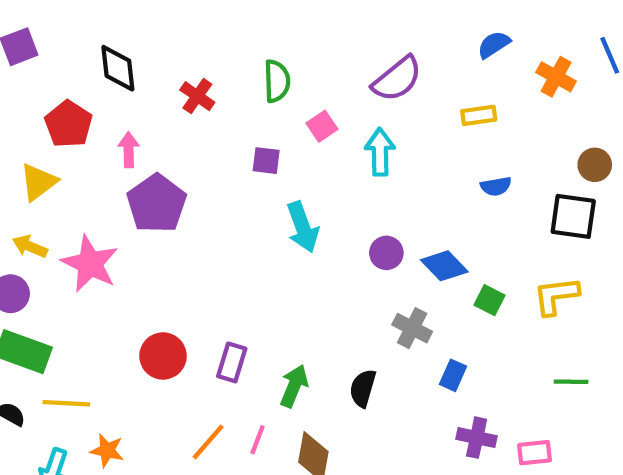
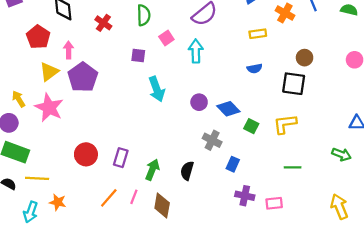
yellow rectangle: (479, 115) -> (258, 34), moved
yellow triangle: (38, 182) -> (49, 72), moved
yellow arrow: (30, 246) -> (19, 99), turned 35

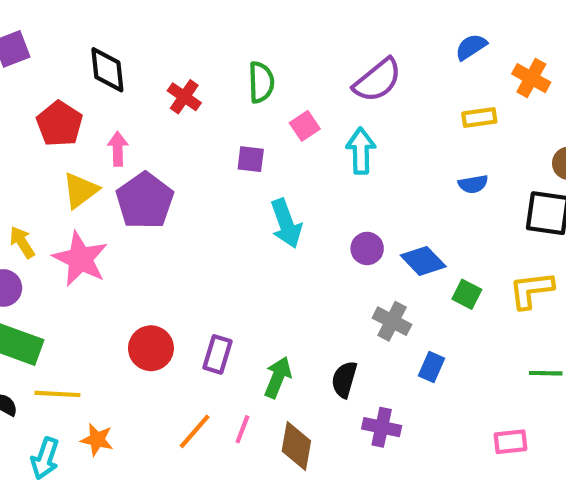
purple cross: (245, 196) -> (382, 427), moved

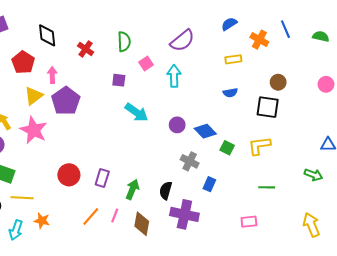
cyan arrow: (286, 224) -> (137, 112), turned -35
purple cross: (382, 427) -> (184, 214), size x1.5

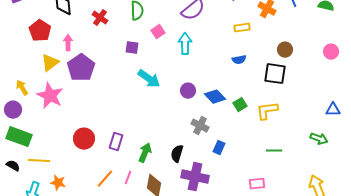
green square: (227, 148) -> (240, 105), moved, turned 32

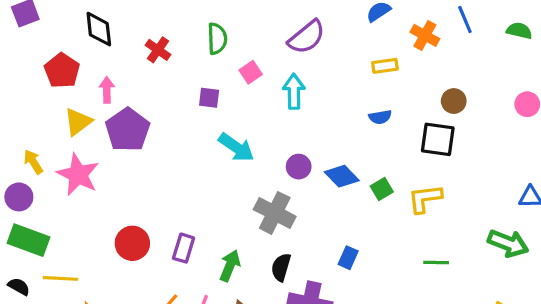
gray cross: (200, 126) -> (275, 213), moved, size x1.4
green arrow: (319, 139) -> (508, 243), size x1.4

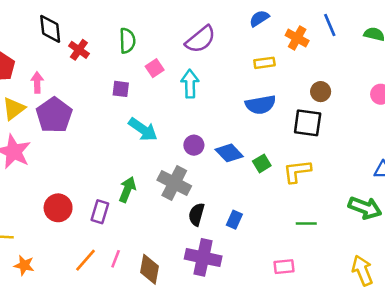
black diamond: (99, 29) -> (50, 29), moved
blue semicircle: (380, 117) -> (261, 105), size x1.6
green arrow: (230, 266) -> (127, 190), moved
black semicircle: (281, 267) -> (197, 214), moved

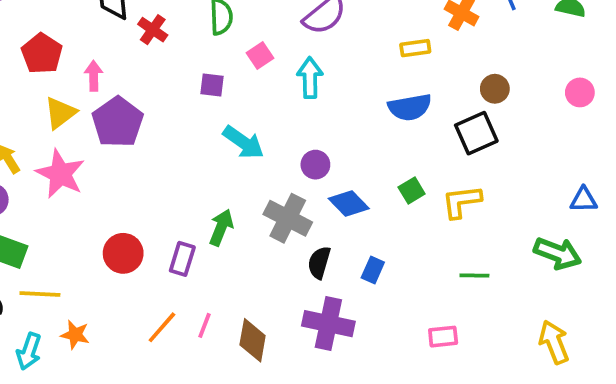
black square: (308, 123) -> (476, 133), turned -32
blue diamond: (229, 153) -> (349, 203), moved

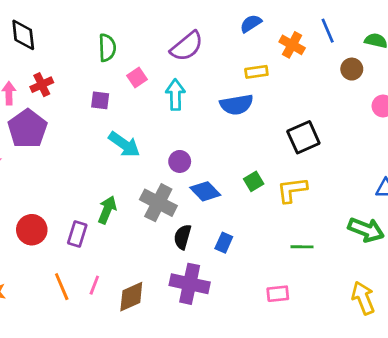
red cross: (153, 30) -> (42, 85), moved, turned 30
brown circle: (495, 89) -> (352, 69), moved
blue semicircle: (410, 107) -> (237, 105), moved
orange line: (162, 327) -> (62, 287), turned -64
brown diamond: (253, 340) -> (131, 297), turned 56

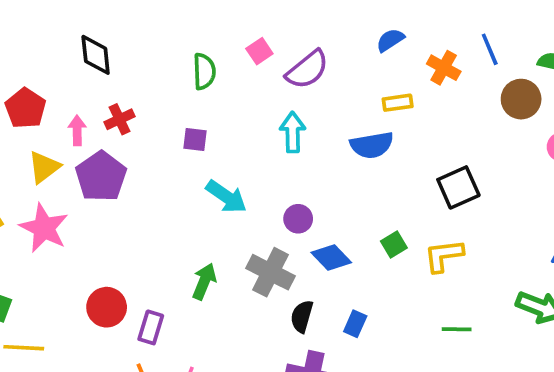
brown circle: (352, 69) -> (521, 99), size x1.4
pink square: (137, 78) -> (259, 51), moved
purple rectangle: (77, 234) -> (151, 327), moved

